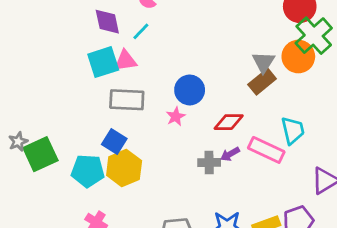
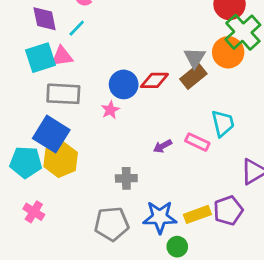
red diamond: (229, 122) -> (154, 80), moved
blue square: (114, 142) -> (51, 134), size x1.5
pink rectangle: (266, 150) -> (197, 142), size x0.7
gray cross: (209, 162) -> (126, 178), moved

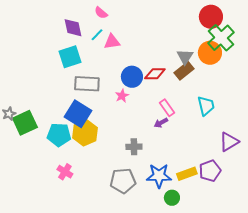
pink triangle: (62, 56) -> (112, 42), moved
pink rectangle: (197, 142) -> (167, 108), moved, turned 30

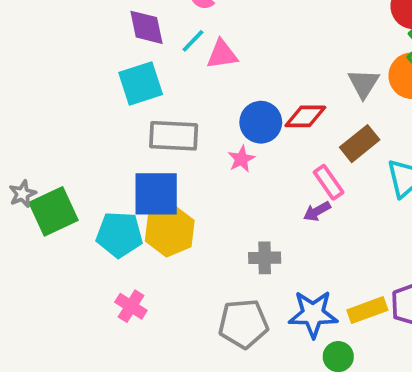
brown rectangle: (184, 71) -> (360, 144), moved
blue square: (78, 114) -> (156, 194), turned -32

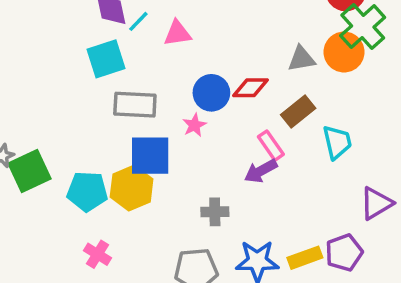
cyan line: (193, 41) -> (138, 21), moved
gray triangle: (363, 83) -> (302, 59), turned 48
blue square: (156, 194) -> (150, 156), moved
purple arrow: (317, 211) -> (261, 171), size x1.4

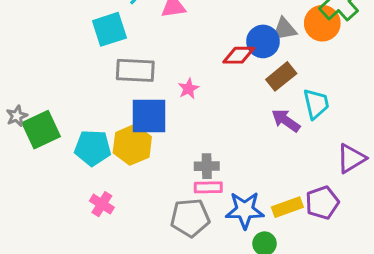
blue circle: (211, 93) -> (263, 41), moved
pink rectangle: (271, 146) -> (208, 187), moved, turned -56
purple arrow: (261, 171) -> (286, 120), moved, turned 64

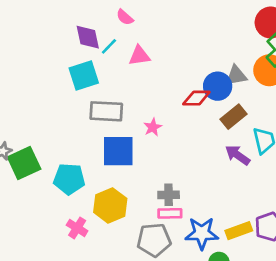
yellow hexagon: (132, 145) -> (110, 205), moved

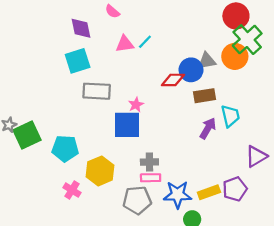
cyan line: (109, 46) -> (145, 42), moved
brown rectangle: (234, 117) -> (204, 96), turned 30
blue square: (118, 151) -> (127, 125), moved
purple arrow: (237, 155) -> (208, 128), turned 85

